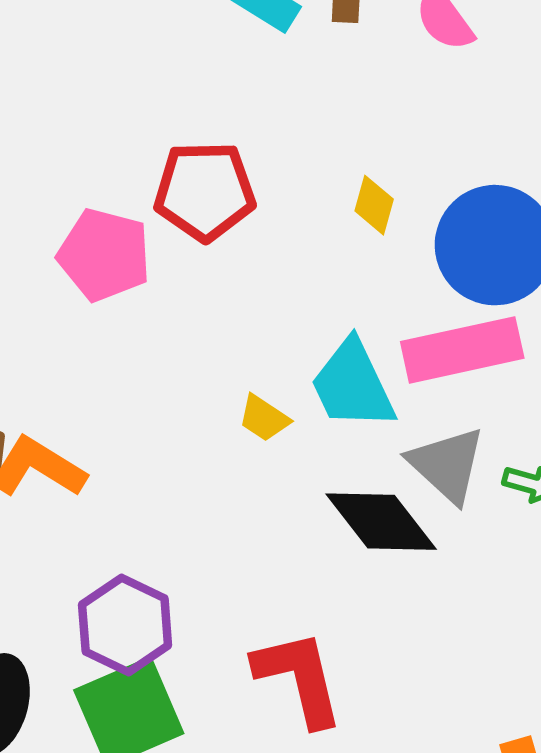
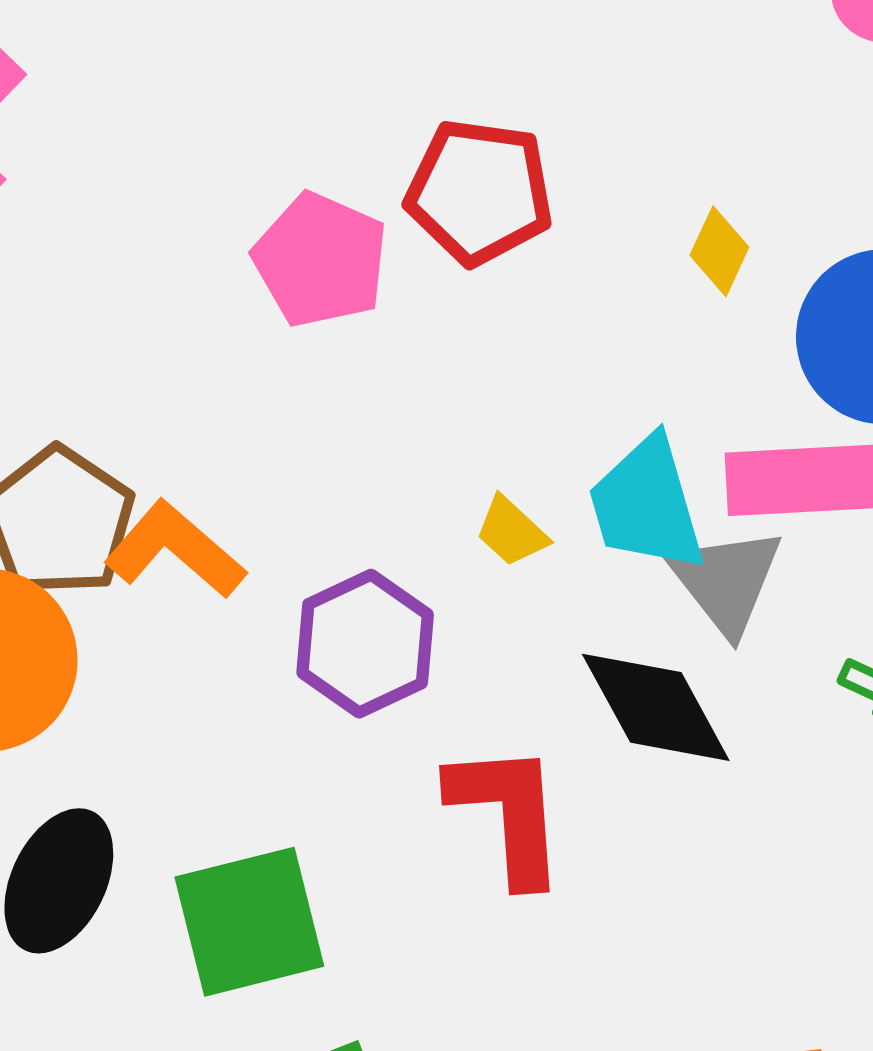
gray triangle: (447, 465) -> (726, 581), moved
purple hexagon: (125, 625) -> (365, 644), moved
red L-shape: (299, 678) -> (508, 813), moved

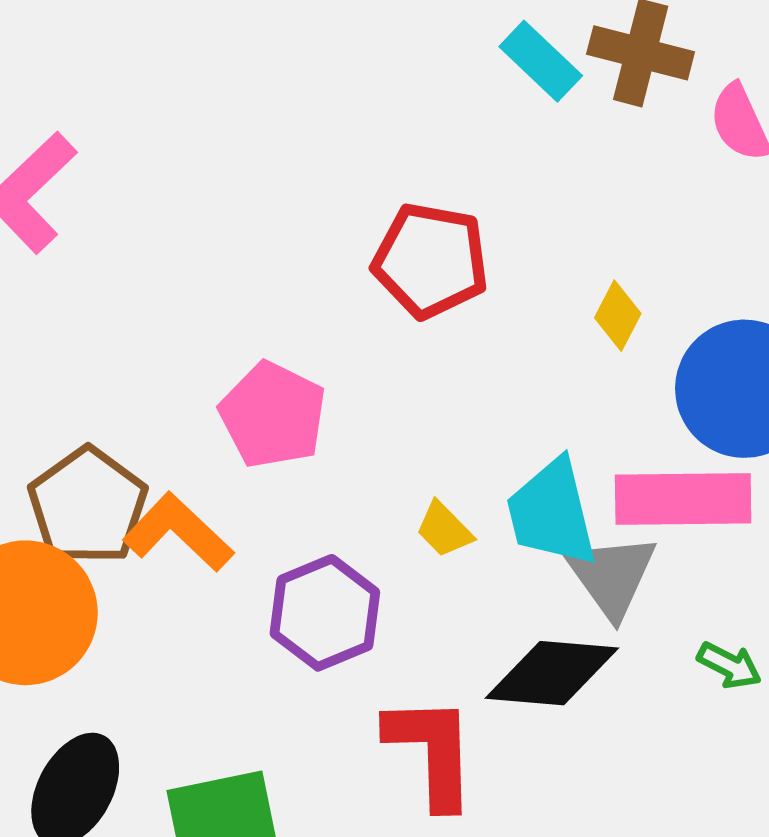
pink pentagon: (320, 260) -> (273, 415), moved
black diamond: (656, 707) -> (552, 673), turned -59

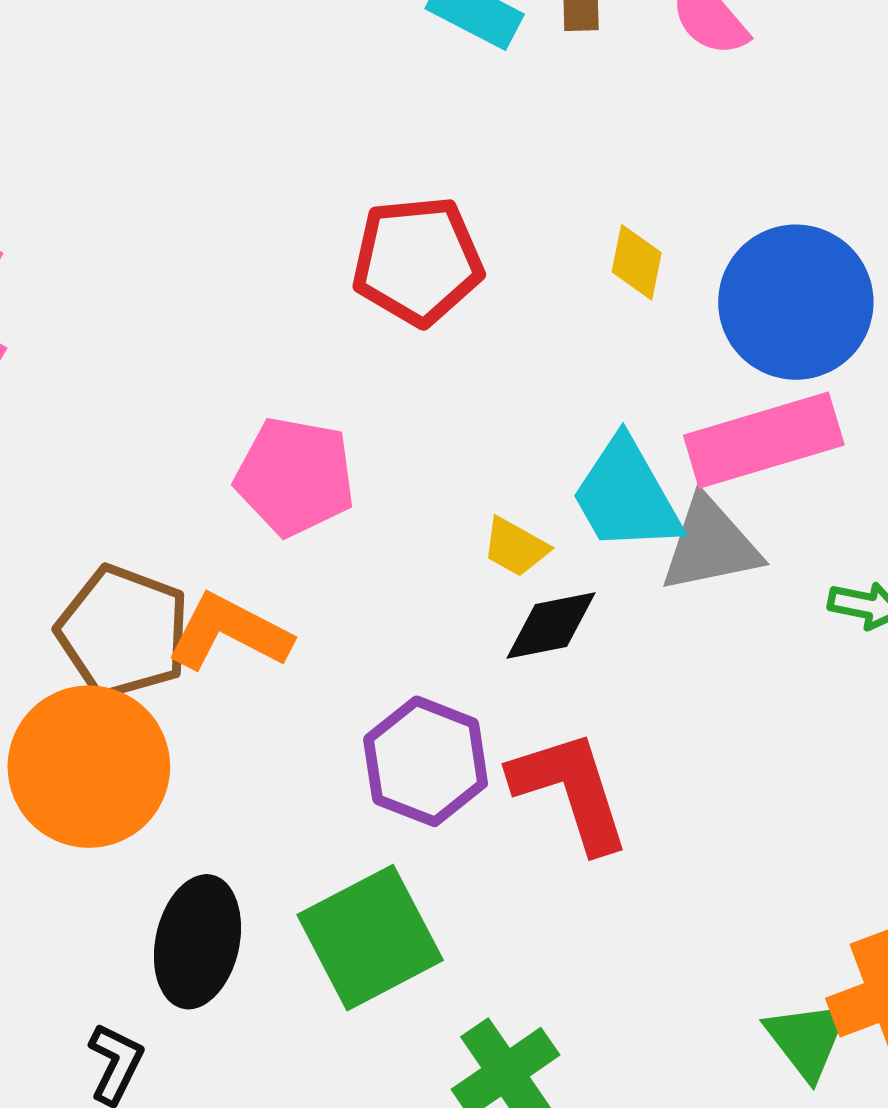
gray triangle: (612, 576) -> (710, 545), turned -50
purple hexagon: (325, 613) -> (426, 761), moved
black diamond: (552, 673) -> (551, 626), moved, size x0.7

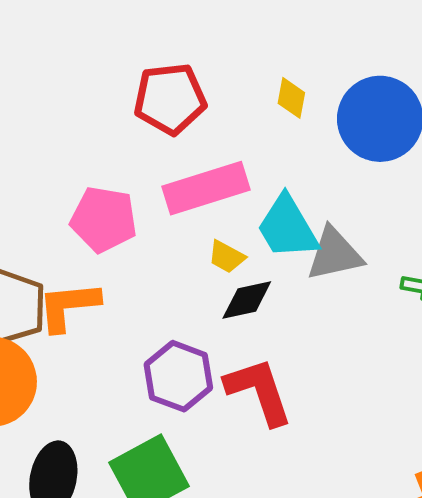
pink rectangle: (764, 440) -> (206, 188), moved
orange L-shape: (229, 632) -> (68, 306), turned -32

